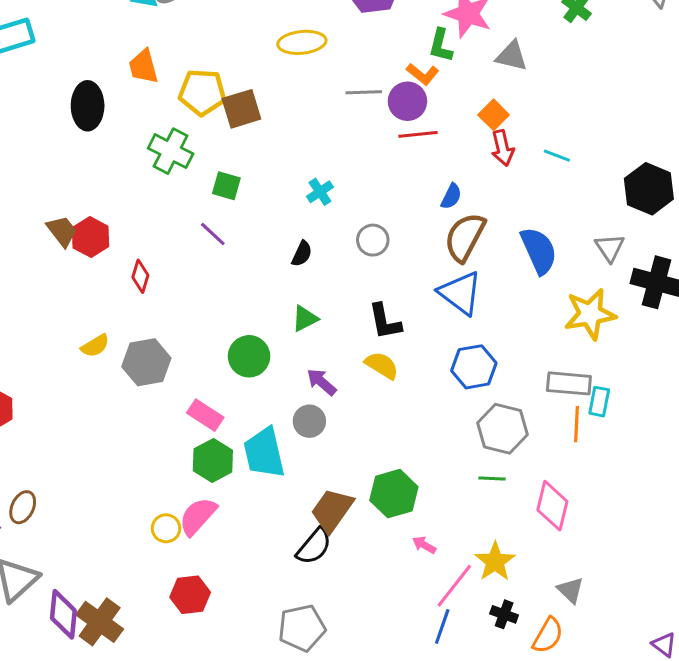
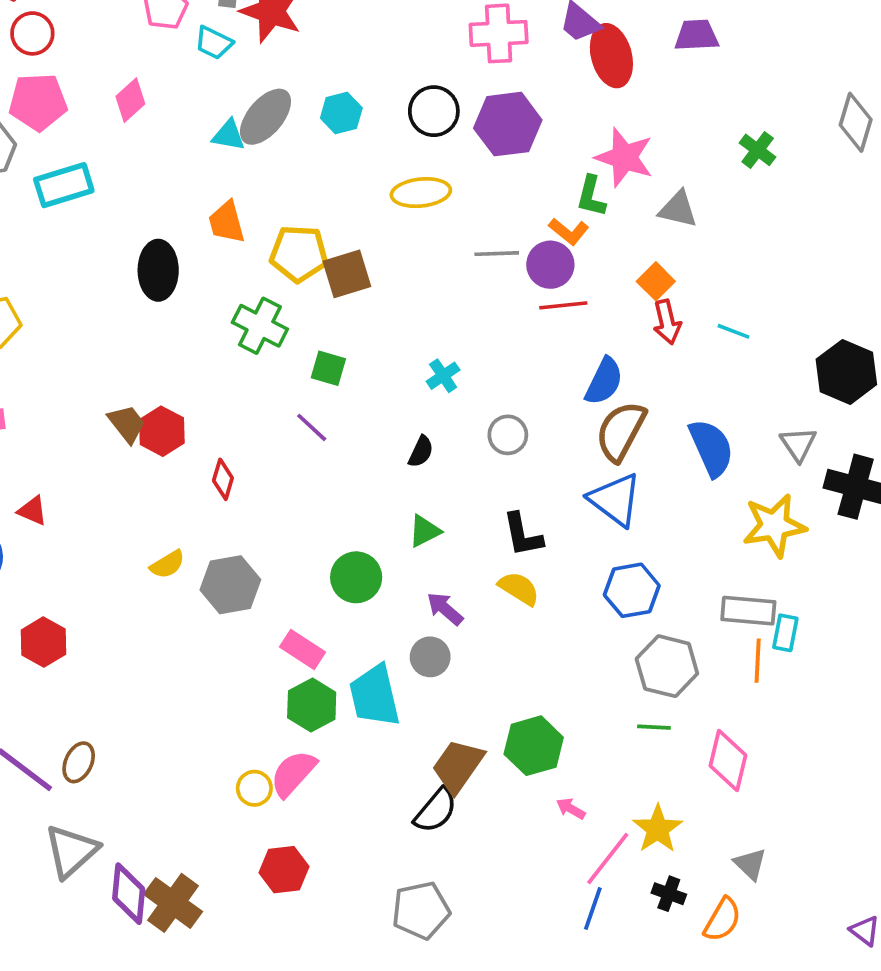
blue semicircle: (451, 196) -> (604, 381), size x1.5

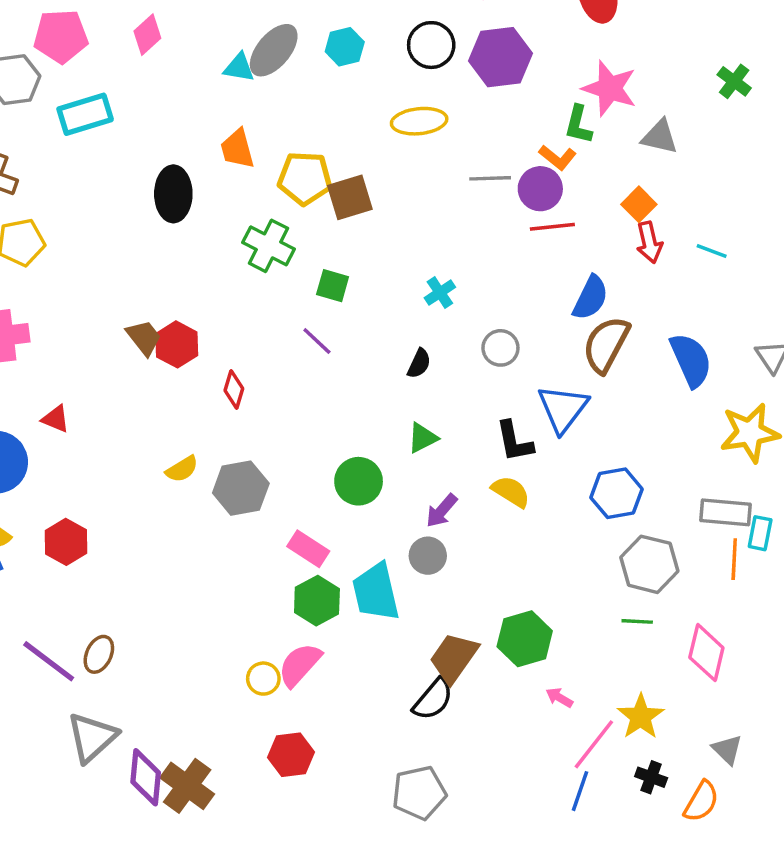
blue triangle: (615, 500) -> (563, 409), moved, turned 30
purple arrow: (445, 609) -> (442, 511), turned -90

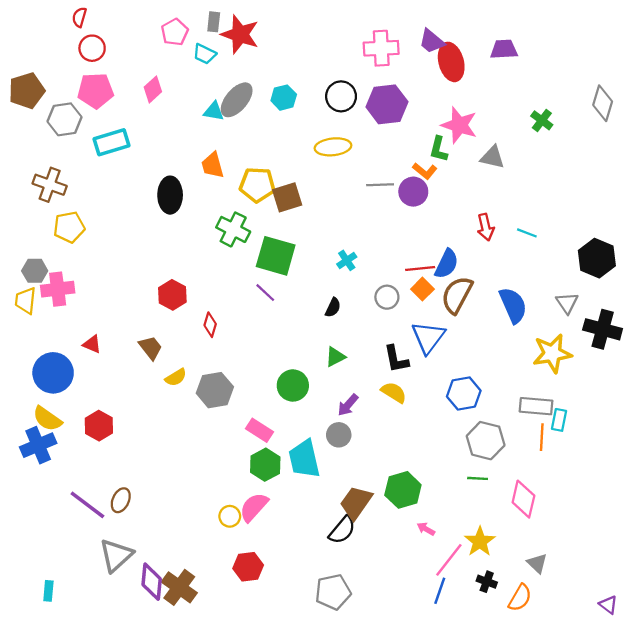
orange square: (639, 204) -> (422, 289), moved
red line: (552, 227) -> (420, 268), moved
green square: (333, 286) -> (276, 256), size x1.8
brown trapezoid: (144, 338) -> (151, 348), moved

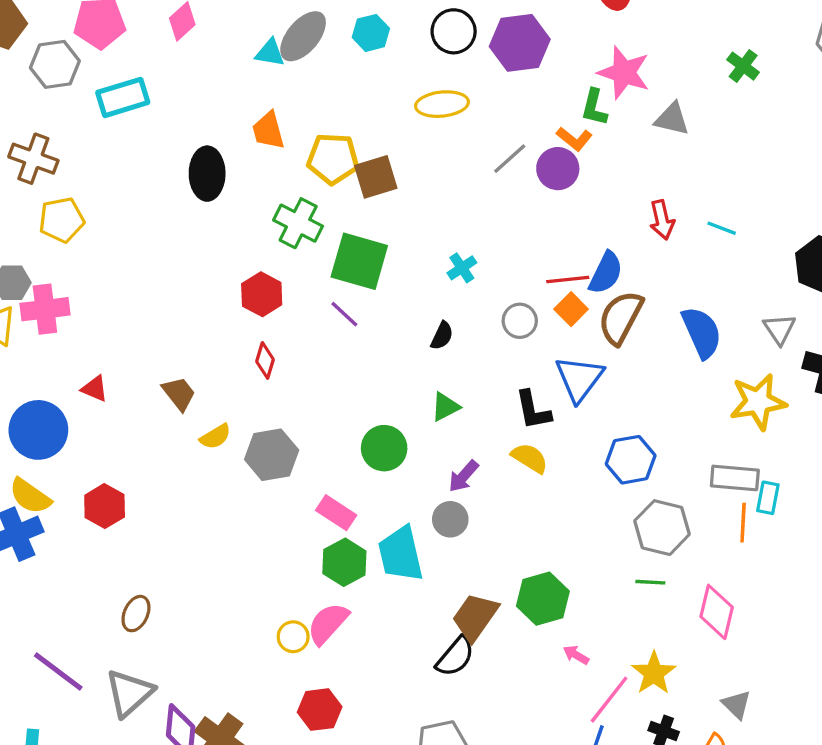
gray line: (380, 185) -> (510, 159), turned -40
red hexagon: (172, 295) -> (262, 294), moved
purple line: (87, 505) -> (58, 671), moved

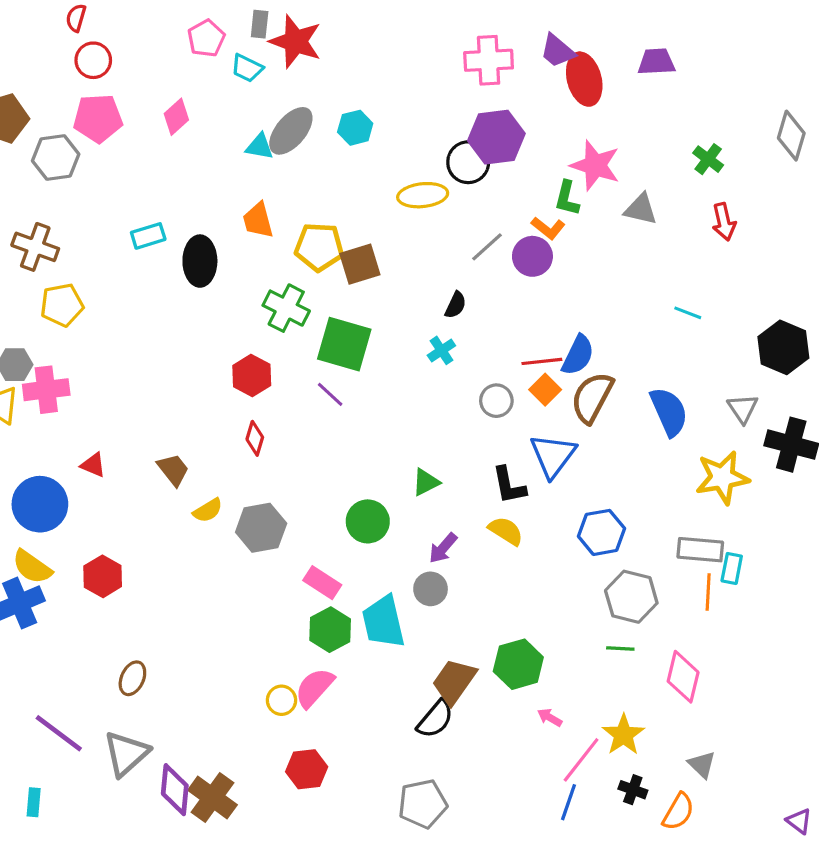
black circle: (454, 31) -> (468, 162), moved
cyan rectangle: (123, 97) -> (148, 236), moved, size x0.7
red arrow: (662, 220) -> (724, 222), moved
black semicircle: (442, 336) -> (456, 305), moved

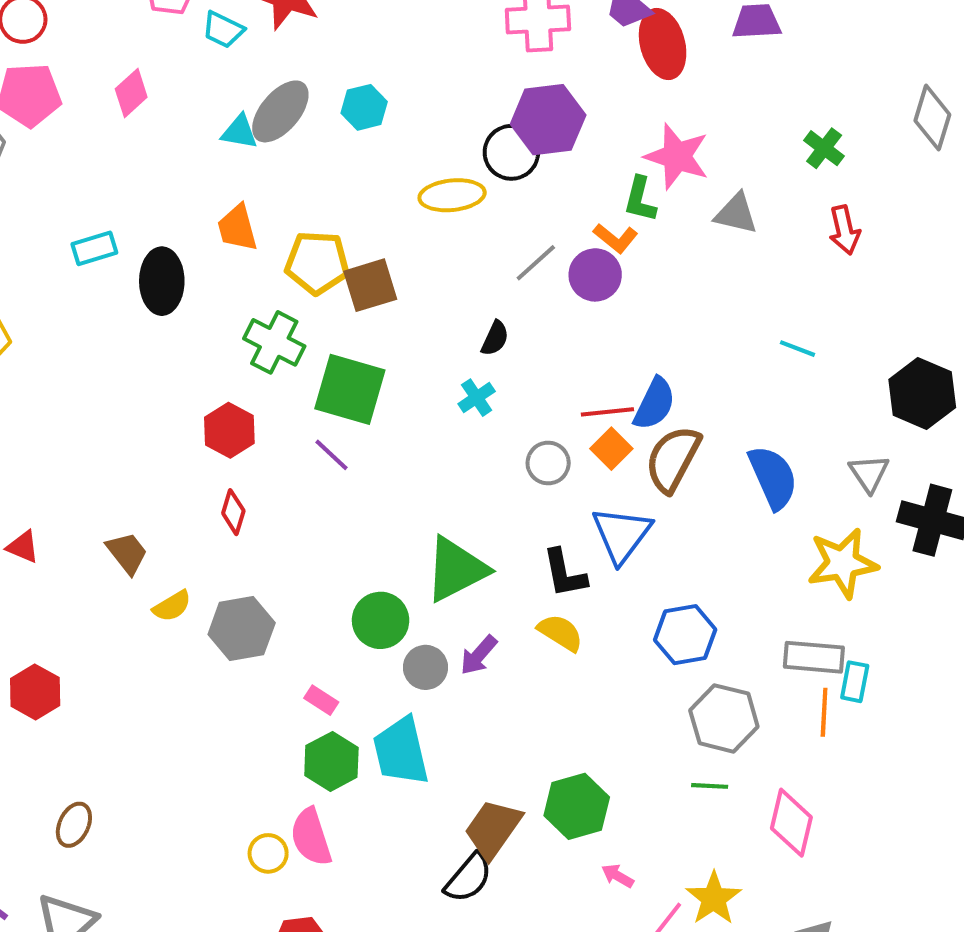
green triangle: (426, 482) -> (456, 569), size x1.8
pink rectangle: (322, 583) -> (321, 700), size x0.7
gray circle: (431, 589) -> (425, 667), moved
pink semicircle: (314, 688) -> (311, 837), turned -60

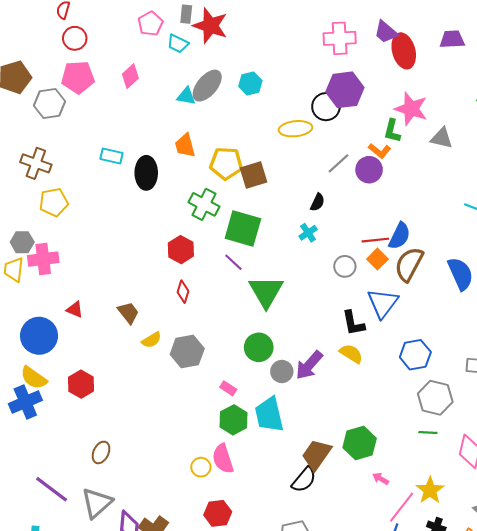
cyan rectangle: (94, 248) -> (112, 156), turned 30
green triangle: (456, 569) -> (266, 292), moved, turned -33
purple arrow: (479, 655) -> (309, 365), size x1.4

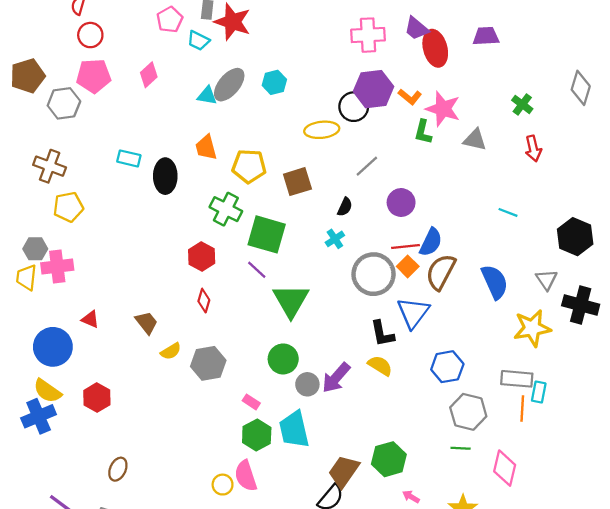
orange L-shape: (380, 151) -> (410, 97), moved
purple circle: (369, 170) -> (401, 203), moved
brown square: (253, 175) -> (297, 182), moved
gray circle: (345, 266) -> (374, 274), size x1.8

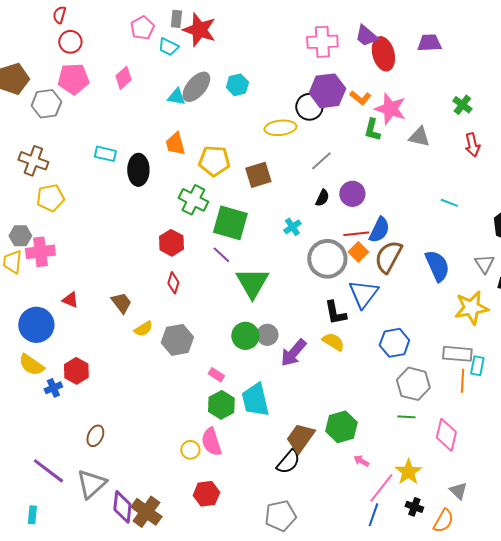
black semicircle: (345, 207) -> (322, 198), moved
gray circle: (307, 384) -> (267, 335), moved
blue cross: (39, 416) -> (53, 388), moved, size x0.6

